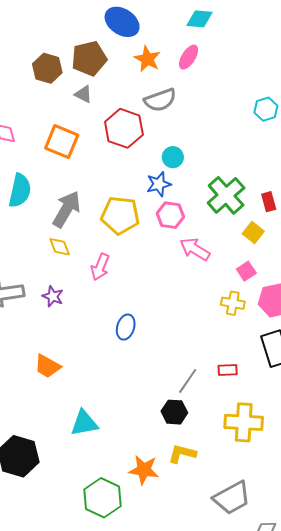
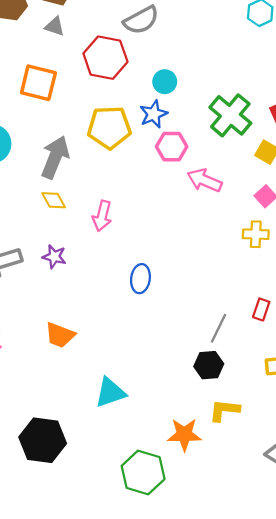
yellow pentagon: (120, 215) -> (109, 127), moved
red rectangle: (228, 370) -> (261, 309), turned -60

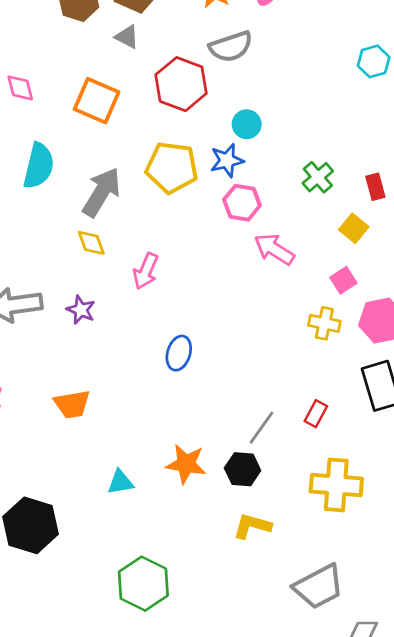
green cross: (230, 115) -> (318, 177), size x0.6
orange trapezoid: (60, 335) -> (72, 404), turned -40
cyan triangle: (110, 392) -> (120, 482), size x0.7
orange star: (184, 435) -> (186, 464), moved

